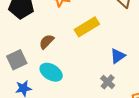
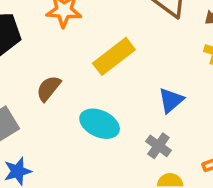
cyan ellipse: (51, 72) -> (100, 124), moved

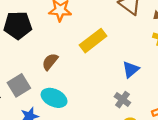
cyan ellipse: (100, 124) -> (54, 98), moved

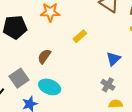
yellow rectangle: (93, 41) -> (80, 36), size x0.6

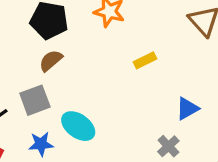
brown semicircle: (44, 56) -> (51, 61), moved

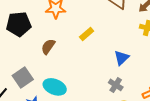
brown semicircle: (51, 61) -> (48, 47), moved

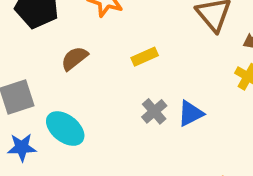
gray cross: (116, 85) -> (154, 111), moved

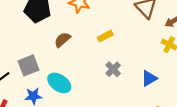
blue triangle: (191, 113) -> (149, 78), moved

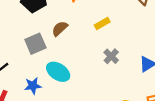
gray square: (29, 65) -> (35, 44), moved

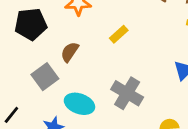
gray cross: (111, 56) -> (127, 93), moved, size x1.6

